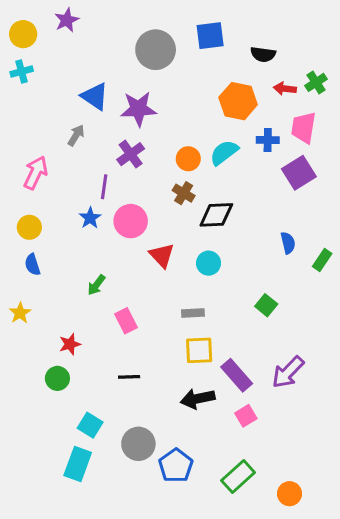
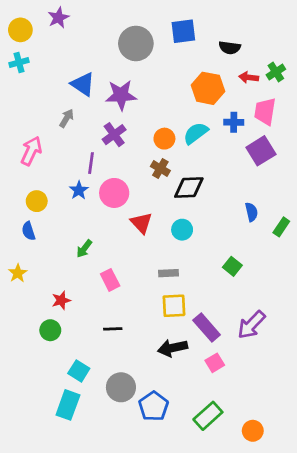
yellow circle: (29, 227) -> (37, 201), moved

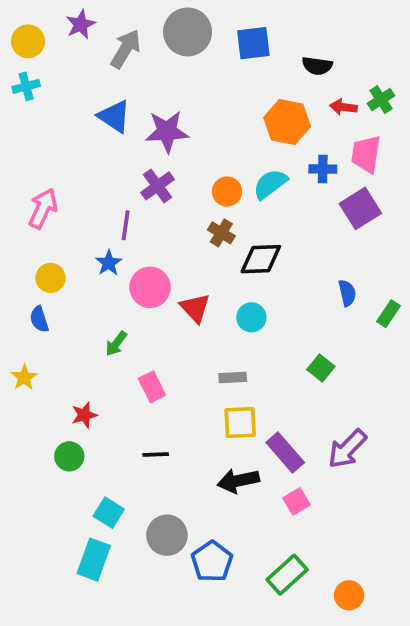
gray circle: (136, 43) -> (188, 32), moved
gray arrow: (67, 118) -> (126, 49), moved, size x1.5
pink circle: (114, 193) -> (150, 287), moved

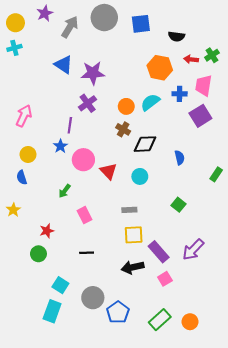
blue semicircle: (347, 293) -> (180, 158), moved
orange circle: (349, 595) -> (190, 322), moved

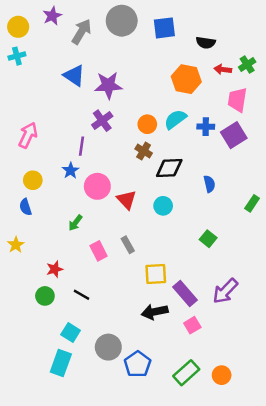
blue cross: (180, 94) -> (206, 127), moved
gray rectangle: (129, 210) -> (128, 245), moved, turned 64
black line: (87, 253) -> (82, 295), moved, turned 32

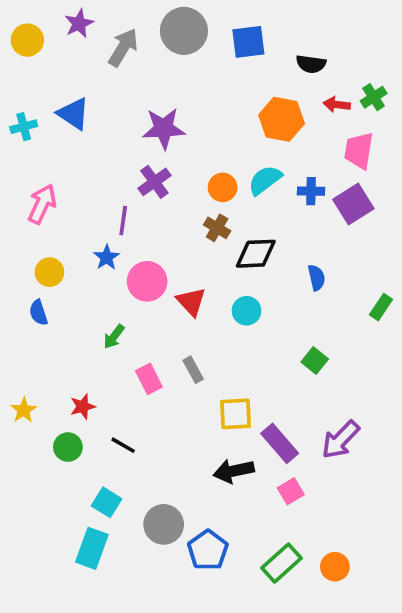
cyan cross: (17, 56) -> (24, 127), moved
blue triangle: (74, 75) -> (73, 114), moved
yellow star: (16, 245) -> (24, 410), moved

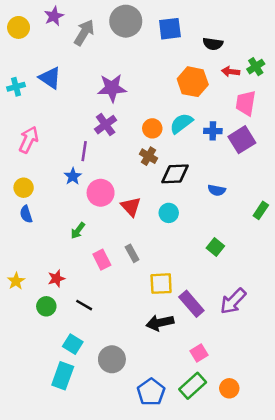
yellow circle: (49, 272) -> (24, 188), moved
blue semicircle: (316, 278) -> (217, 190), turned 114
pink square: (291, 491) -> (199, 353), moved
blue pentagon: (208, 550) -> (151, 392), moved

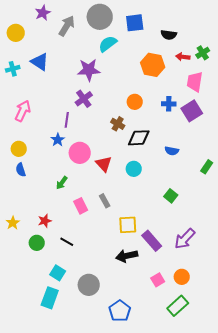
yellow circle: (19, 27) -> (16, 33), moved
cyan semicircle: (181, 123) -> (108, 44), moved
orange circle: (152, 128) -> (135, 102), moved
green rectangle: (193, 386) -> (178, 306), moved
orange circle: (229, 388) -> (182, 277), moved

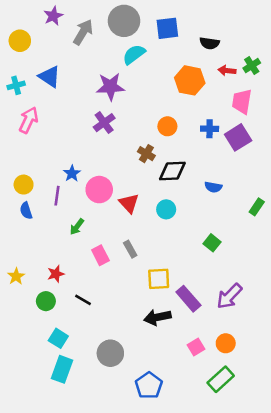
pink arrow: (23, 111) -> (29, 120), moved
purple line: (67, 120) -> (57, 196), moved
cyan square: (58, 273) -> (58, 338), moved

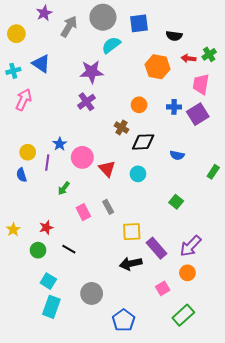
yellow circle: (24, 185) -> (28, 152), moved
orange circle: (226, 343) -> (187, 273), moved

